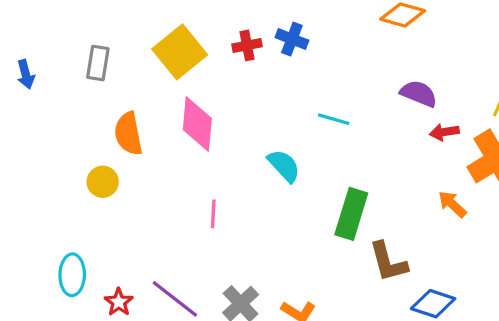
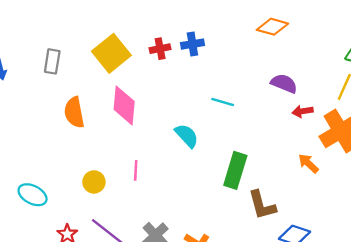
blue cross: (292, 39) -> (192, 44), turned -30
yellow circle: (103, 182) -> (94, 182), moved
cyan ellipse: (72, 275) -> (33, 195), moved, turned -64

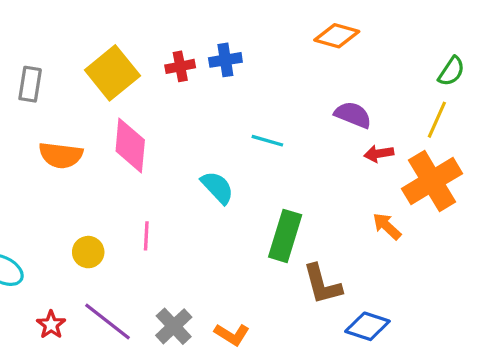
orange semicircle: (74, 112) -> (61, 155), turned -72

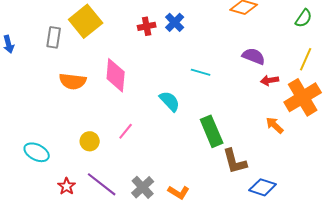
blue cross: (225, 60) -> (175, 22), turned -36
green semicircle: (451, 71) -> (304, 18), moved
yellow square: (112, 73) -> (86, 21), moved
pink line: (146, 236) -> (126, 131), turned 36
green rectangle: (285, 236) -> (212, 131), turned -40

